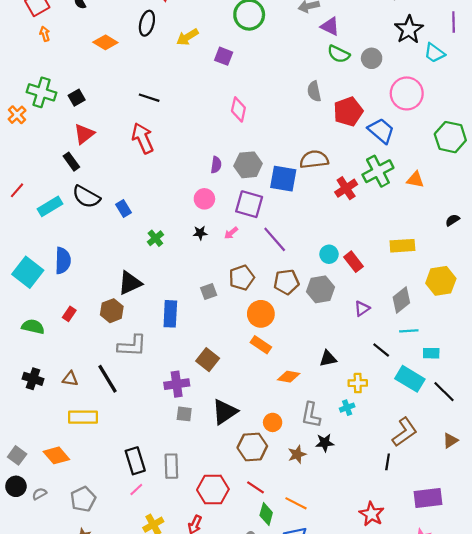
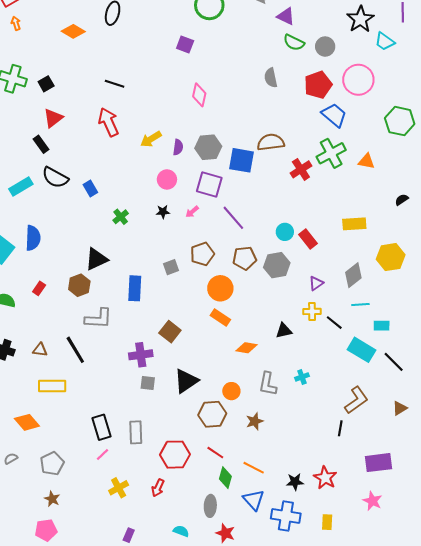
yellow arrow: (187, 37) -> (151, 139), moved
red pentagon: (348, 112) -> (318, 85), moved
yellow cross: (358, 383) -> (312, 311), moved
black star: (325, 443) -> (295, 482), moved

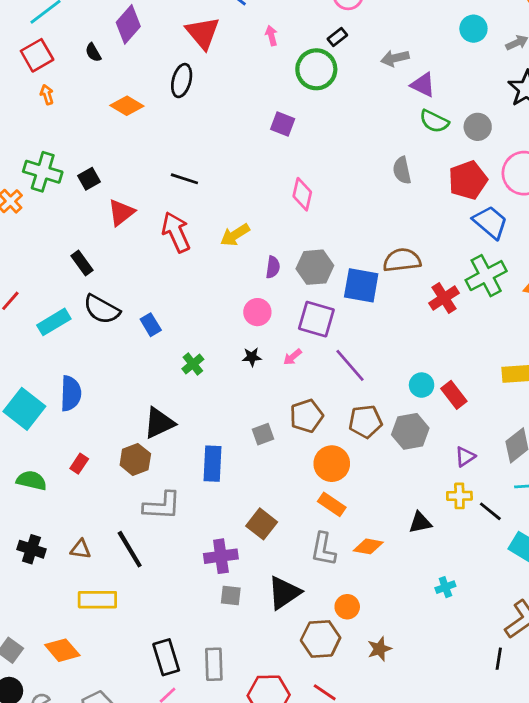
red triangle: (53, 118) -> (121, 212), moved
yellow arrow: (151, 139) -> (235, 235), moved
gray L-shape: (268, 384) -> (323, 549), moved

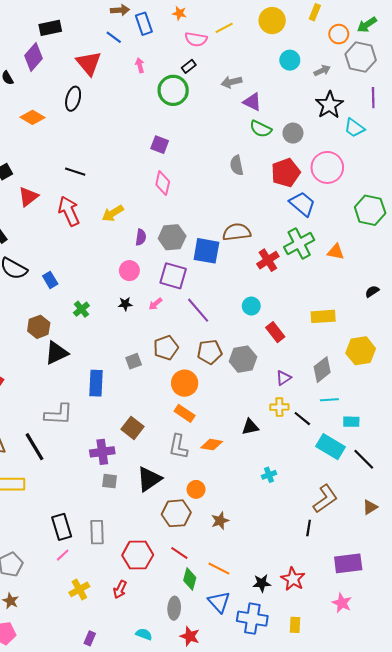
purple square: (283, 124) -> (160, 145), moved
cyan circle: (422, 385) -> (251, 306), moved
brown hexagon: (135, 459) -> (39, 327), moved

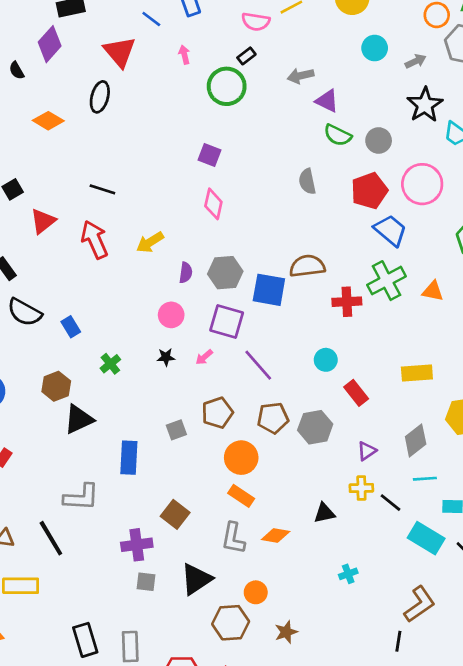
red cross: (268, 260) -> (347, 302), turned 30

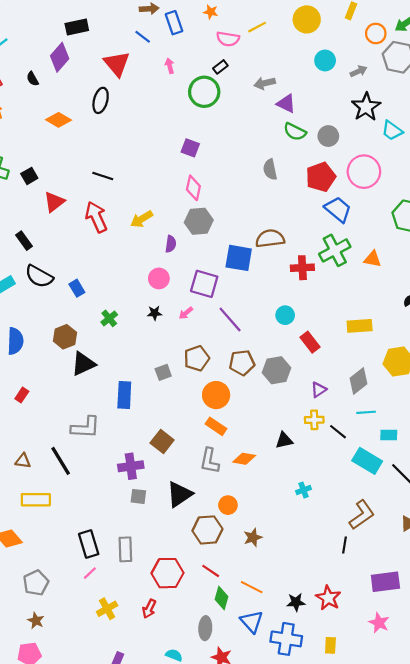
gray hexagon: (225, 273) -> (199, 221), moved

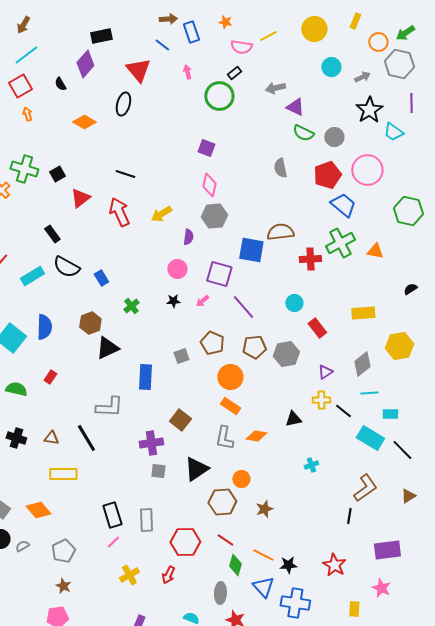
brown pentagon: (197, 358) -> (212, 343), turned -30
black star: (296, 602) -> (288, 565), moved
yellow rectangle: (330, 645) -> (354, 609), moved

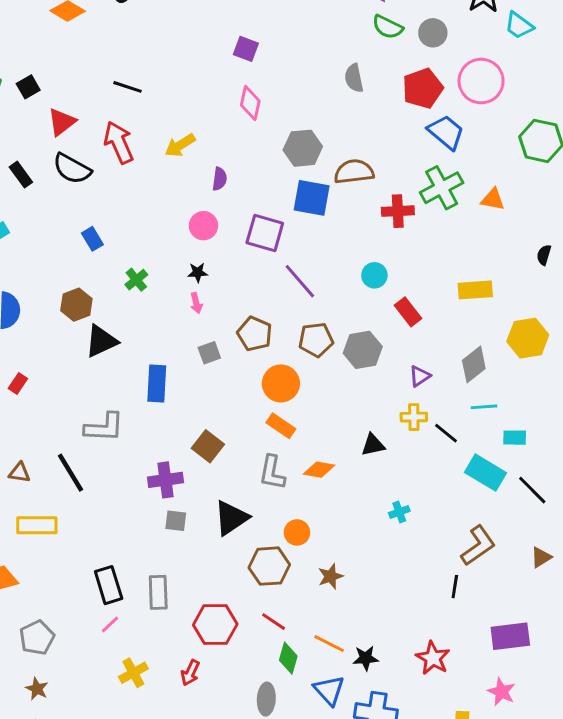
gray hexagon: (214, 216) -> (303, 148), moved
black semicircle: (66, 267) -> (72, 169), moved
black semicircle: (410, 289) -> (544, 255), turned -40
pink arrow: (202, 301) -> (196, 303), moved, turned -64

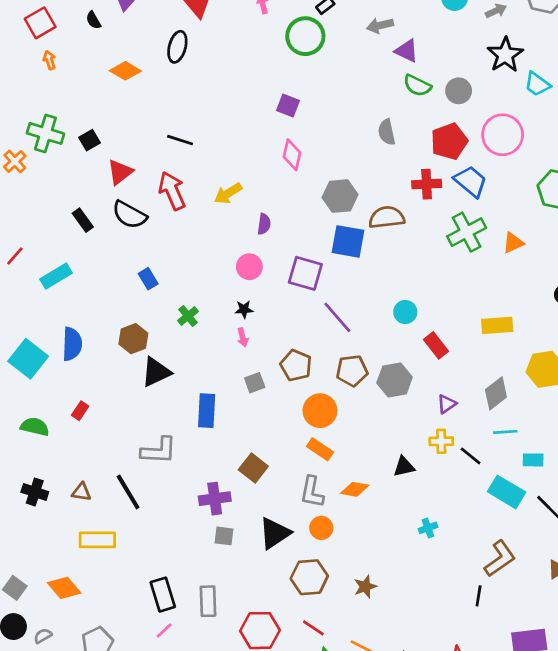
orange triangle: (493, 199) -> (513, 243), turned -35
red cross: (398, 211) -> (427, 184), moved
orange circle: (297, 532) -> (321, 528), moved

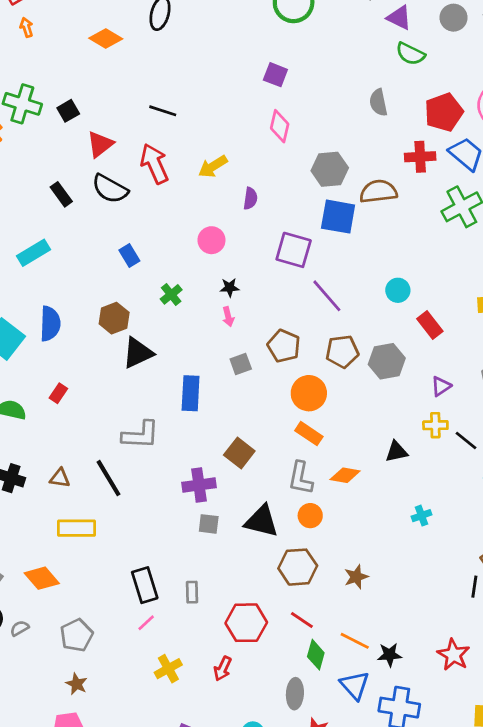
gray circle: (459, 91) -> (454, 18), moved
pink circle: (249, 267) -> (211, 240), moved
black triangle: (275, 533) -> (262, 521), turned 48
gray rectangle: (208, 601) -> (192, 592), size x0.7

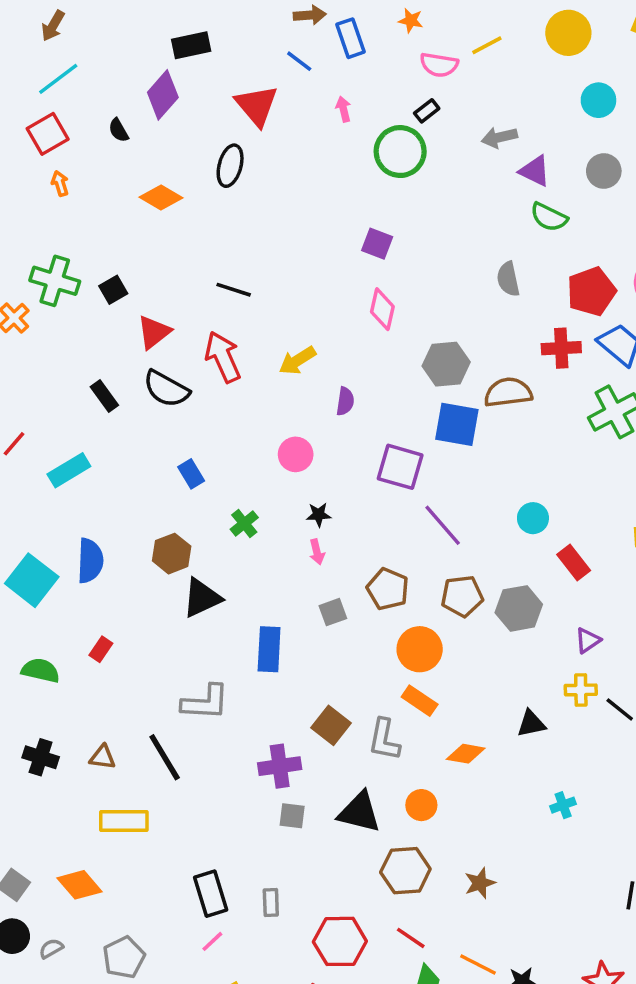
gray L-shape: (300, 478) -> (384, 740), moved

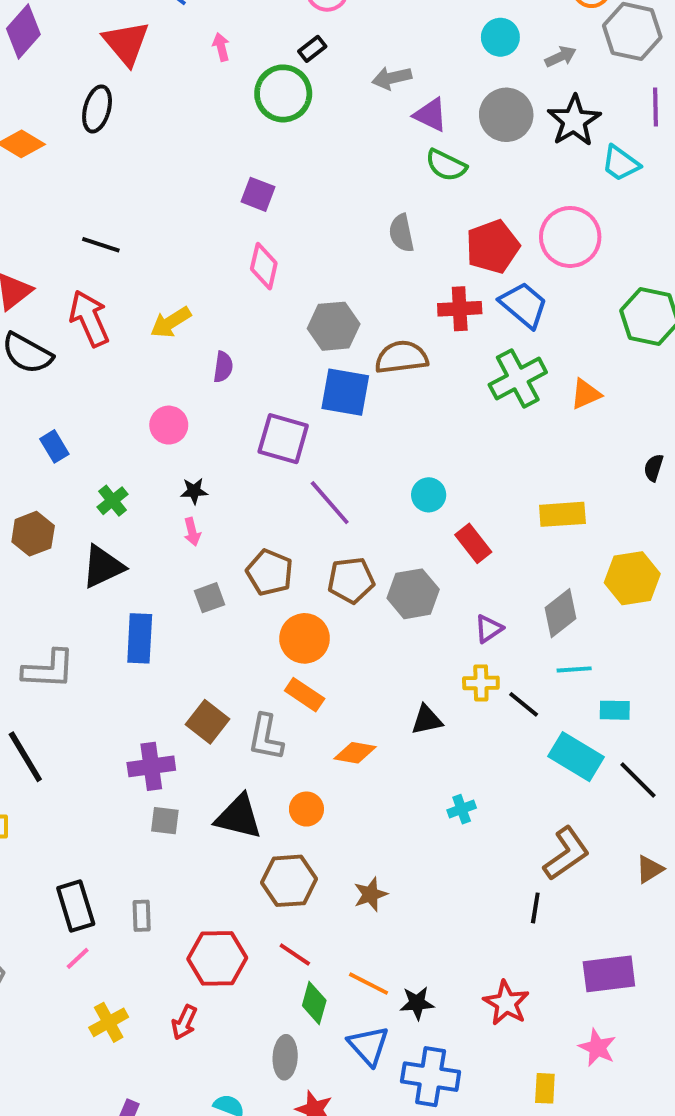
gray circle: (604, 171) -> (506, 115), size x1.4
black triangle: (202, 598) -> (103, 567), moved
gray L-shape: (205, 702) -> (49, 669), moved

